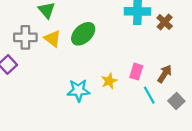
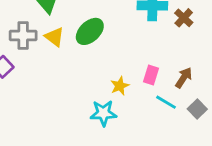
cyan star: (78, 90) -> (103, 113), moved
cyan line: (149, 95) -> (166, 102), turned -30

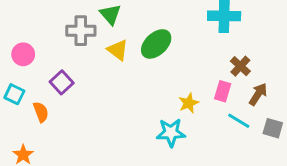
brown cross: (184, 18) -> (240, 66), moved
gray cross: (23, 36) -> (81, 31), moved
gray square: (197, 109) -> (273, 128), turned -30

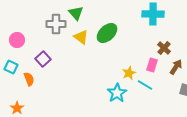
cyan line: (239, 121) -> (145, 85), moved
cyan star: (171, 133) -> (117, 93), turned -30

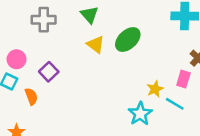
gray cross: (56, 24) -> (44, 20), moved
pink circle: (17, 40) -> (16, 59), moved

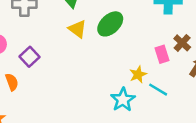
pink rectangle: (183, 79) -> (162, 54), moved, turned -35

